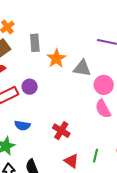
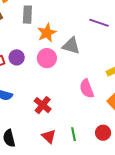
pink circle: (104, 85) -> (47, 58), moved
green line: (96, 156) -> (73, 134), turned -32

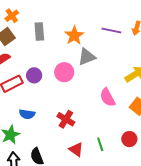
orange star: (47, 33) -> (74, 35), moved
gray triangle: (71, 46) -> (87, 57), turned -30

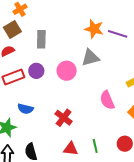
gray rectangle: (39, 31) -> (41, 39), moved
orange star: (74, 35) -> (94, 29), moved, turned -30
red triangle: (76, 150) -> (71, 149), turned -35

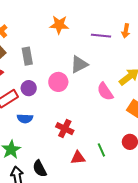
orange star: (94, 29) -> (59, 25), moved
pink semicircle: (107, 100) -> (105, 92), moved
blue semicircle: (25, 109) -> (25, 118), moved

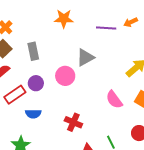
orange arrow: (126, 31) -> (131, 22), turned 56
pink semicircle: (105, 92) -> (114, 100), moved

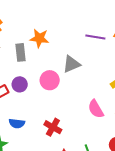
orange star: (64, 19) -> (39, 38), moved
blue semicircle: (33, 114) -> (17, 123), moved

